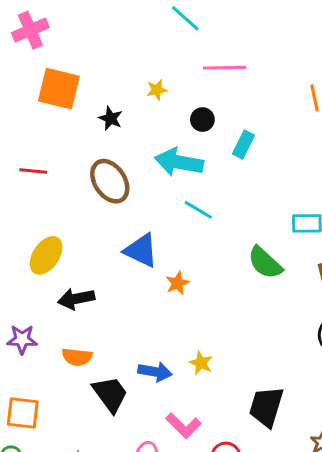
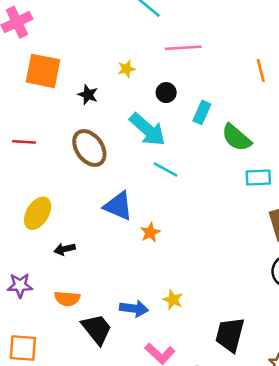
cyan arrow: (179, 162) -> (148, 130), turned -147
green semicircle: (265, 263) -> (236, 138), moved
black arrow: (76, 299) -> (65, 249), size x0.7

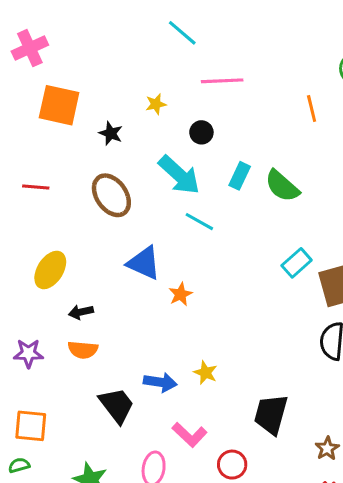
cyan rectangle: (202, 112) -> (240, 176), moved
cyan rectangle: (258, 177) -> (297, 263), moved, turned -40
orange semicircle: (67, 299) -> (83, 350), moved

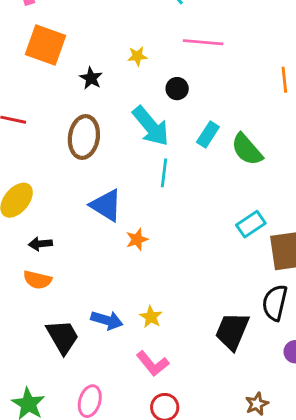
brown ellipse: (111, 195) -> (84, 137), turned 36
cyan line: (199, 222) -> (164, 173), turned 60
black trapezoid: (271, 414) -> (232, 331), moved
pink L-shape: (190, 435) -> (153, 364), moved

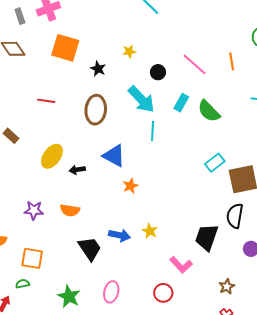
pink line: (203, 42) -> (194, 64), moved, turned 40
orange star: (137, 239) -> (130, 186), moved
black arrow: (40, 244) -> (77, 170), moved
pink L-shape: (153, 364) -> (181, 265), moved

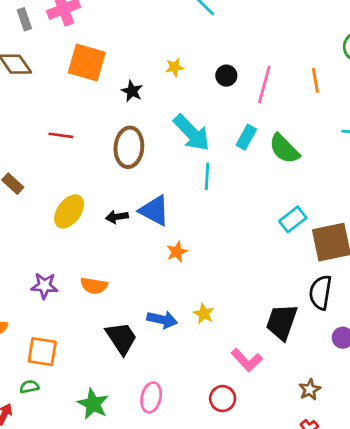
pink line: (194, 64) -> (264, 84), turned 64
black circle: (158, 72) -> (226, 76), moved
black arrow: (77, 170) -> (117, 217), moved

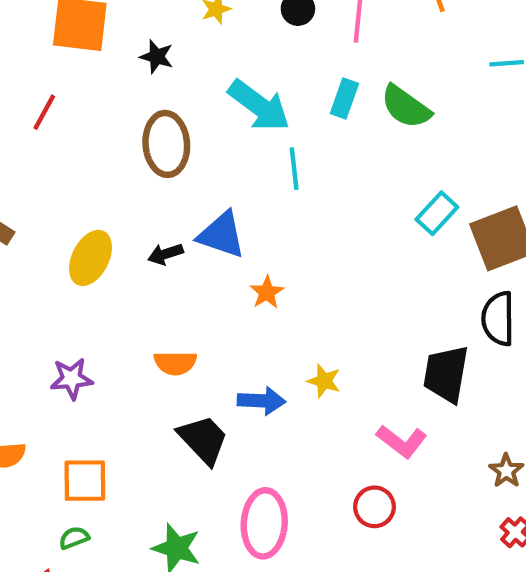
red line: (61, 135) -> (44, 112), moved, turned -60
orange semicircle: (94, 286) -> (175, 363), moved
pink ellipse: (151, 397) -> (264, 523), size x1.4

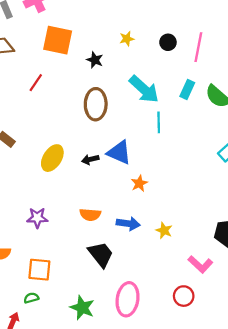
blue arrow: (261, 401) -> (128, 224), moved

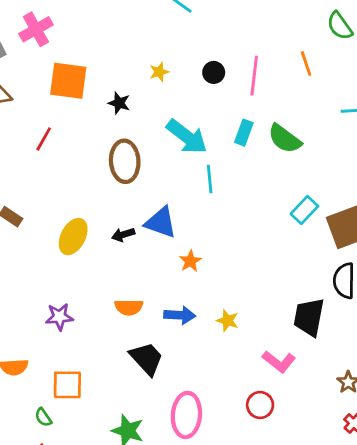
green semicircle: (31, 298) -> (43, 417), moved, turned -104

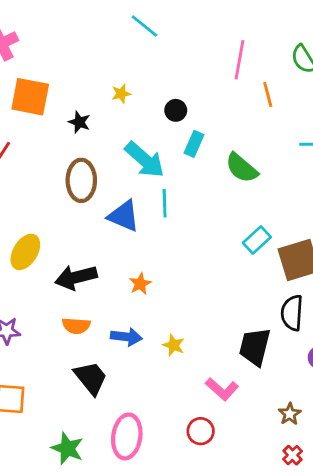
black circle: (214, 72) -> (176, 110), moved
pink line: (254, 76) -> (240, 60), moved
cyan rectangle: (244, 133) -> (194, 144), moved
blue triangle: (161, 222) -> (124, 216), moved
black arrow: (123, 235) -> (76, 277), moved, size x1.8

